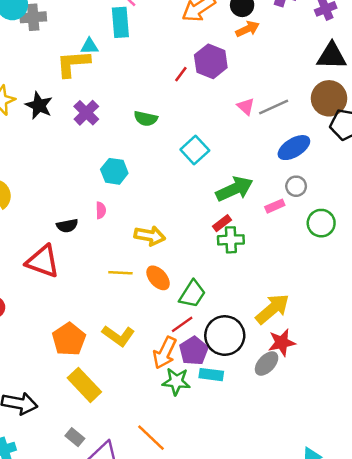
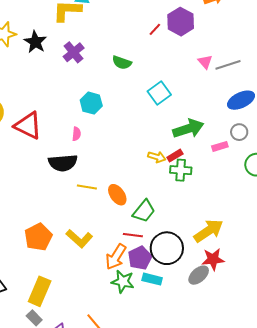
black semicircle: (67, 226) -> (63, 163), moved, size x1.6
yellow arrow: (150, 236) -> (157, 157), moved, size x0.7
red triangle: (43, 261) -> (28, 126), moved
red line: (182, 324) -> (133, 235), turned 36
yellow rectangle: (84, 385) -> (40, 291), moved, turned 60

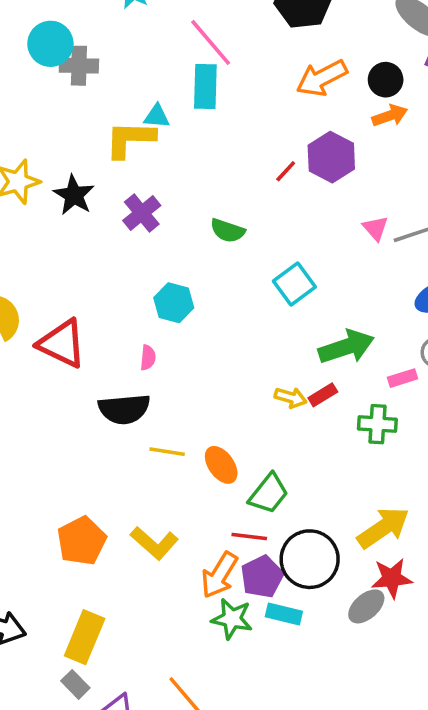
green cross: (181, 170) -> (377, 424), moved

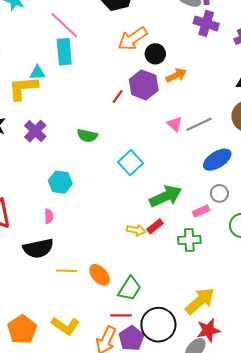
black circle: (386, 80) -> (155, 54), moved
orange arrow: (390, 116) -> (176, 75), moved

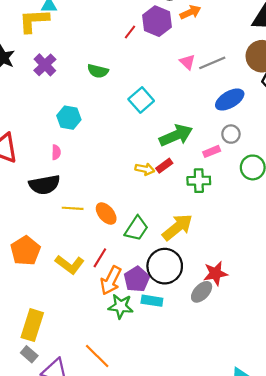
yellow arrow: (200, 301) -> (177, 227), moved
red line: (121, 315) -> (100, 258), moved, turned -60
orange pentagon: (22, 329) -> (25, 251), moved

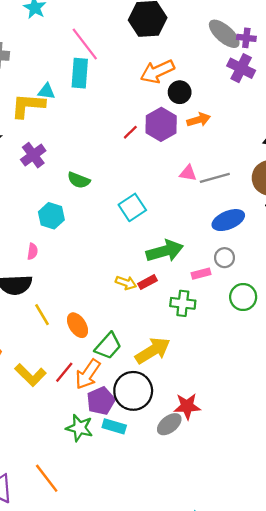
pink triangle: (187, 62) -> (188, 173), turned -42
green semicircle: (98, 71) -> (79, 180), moved
yellow line: (73, 208) -> (42, 315), turned 48
orange arrow: (111, 280) -> (88, 374), moved

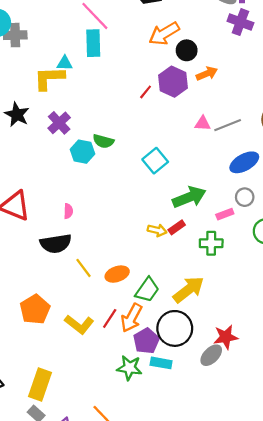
cyan hexagon: (51, 216) -> (82, 152), moved
orange ellipse: (78, 325) -> (117, 274), turned -70

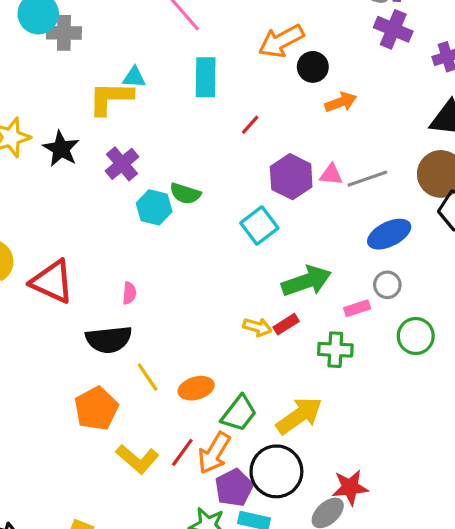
cyan rectangle: (93, 43) -> (206, 77), moved
purple hexagon: (173, 82) -> (291, 177), moved
orange pentagon: (35, 309) -> (96, 409), moved

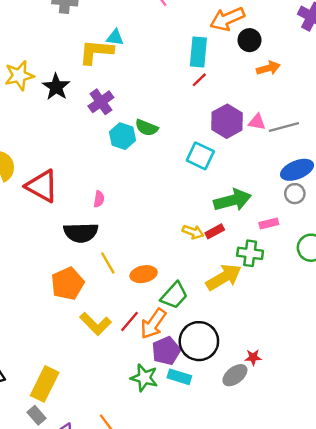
cyan rectangle: (206, 77) -> (198, 52), moved
cyan square: (259, 225) -> (200, 156), turned -32
gray circle: (387, 285) -> (295, 194), moved
yellow arrow: (299, 416) -> (224, 277), moved
red star: (350, 487) -> (253, 357), size x0.6

